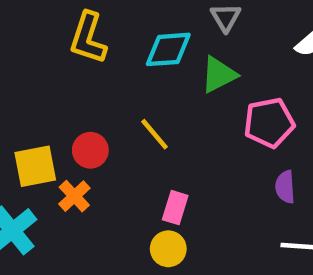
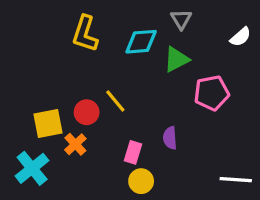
yellow line: (155, 134) -> (115, 101), moved
purple semicircle: (285, 187) -> (170, 138), moved
pink rectangle: (175, 208) -> (133, 152), moved

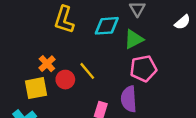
pink pentagon: (212, 93) -> (143, 69), moved
purple semicircle: (170, 138) -> (129, 99), size x1.5
orange cross: (75, 144) -> (47, 64), moved

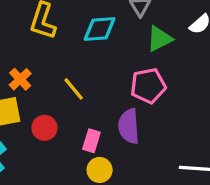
green triangle: (134, 39) -> (160, 39), moved
red circle: (65, 80) -> (44, 128), moved

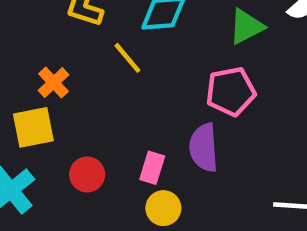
yellow line: (74, 89) -> (127, 58), moved
red circle: (44, 128) -> (87, 174), moved

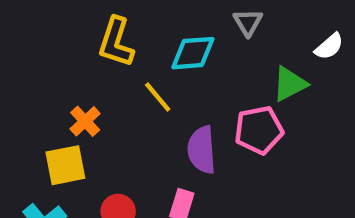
green triangle: (246, 27) -> (290, 84), moved
purple semicircle: (204, 148) -> (202, 150), moved

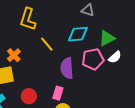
gray triangle: (248, 22) -> (88, 10), turned -40
white semicircle: (329, 46) -> (115, 57), moved
cyan diamond: (193, 53) -> (78, 34), moved

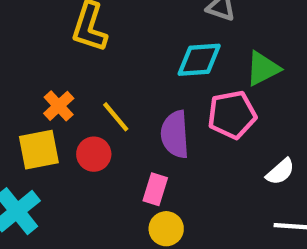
yellow line: (47, 44) -> (116, 117), moved
white semicircle: (115, 57) -> (280, 172), moved
red circle: (29, 96) -> (94, 154), moved

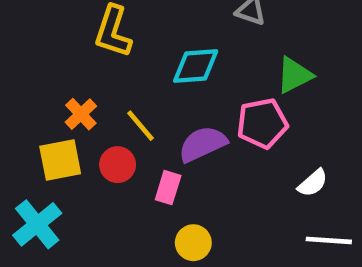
cyan diamond: (199, 60) -> (196, 66), moved
purple semicircle: (175, 134) -> (203, 144), turned 69
pink rectangle: (155, 189) -> (168, 188), moved

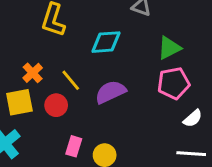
pink pentagon: (262, 123) -> (174, 83), moved
white semicircle: (313, 183) -> (193, 118), moved
pink rectangle: (168, 188) -> (74, 146), moved

